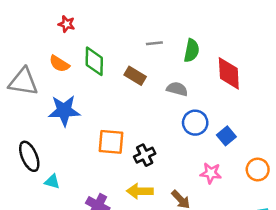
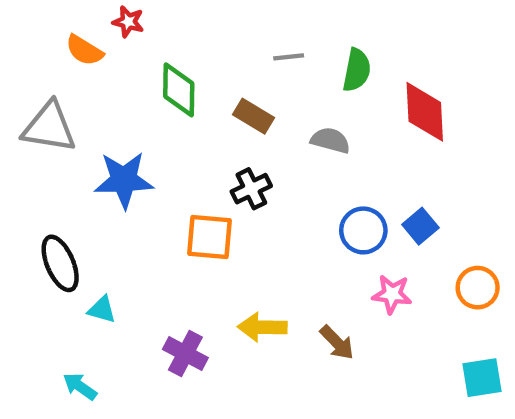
orange semicircle: (59, 64) -> (84, 50), moved
blue circle: (195, 123) -> (363, 230), moved
black cross: (145, 155) -> (251, 189), moved

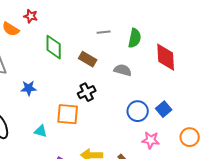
blue star: (124, 180) -> (29, 88), size x0.6
cyan triangle: (102, 310) -> (41, 131), moved

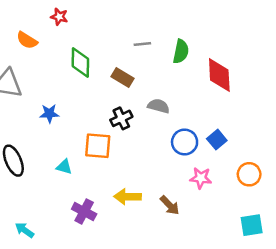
red star: (31, 16) -> (59, 17), moved
gray semicircle: (123, 70) -> (159, 106), moved

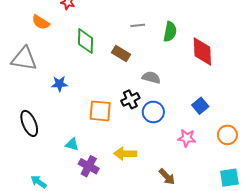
black cross: (121, 118) -> (130, 99), moved
blue circle: (185, 142) -> (153, 112), moved
cyan triangle: (64, 167) -> (72, 144), moved
brown arrow: (170, 205) -> (167, 177), moved

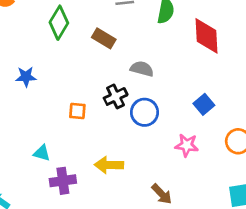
green diamond: (86, 41) -> (59, 23), turned 30
orange square: (100, 111) -> (77, 111), size x0.6
purple cross: (89, 166) -> (63, 181), turned -36

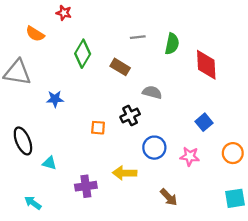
blue circle: (145, 112) -> (154, 148), moved
cyan triangle: (42, 153) -> (49, 163), moved

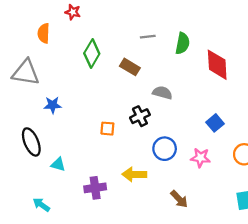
orange semicircle: (35, 34) -> (44, 33), turned 60
blue star: (55, 99) -> (53, 105), moved

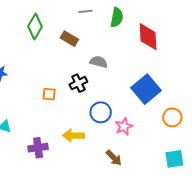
blue square: (215, 123) -> (146, 89), size x1.8
pink star: (200, 158) -> (124, 126), moved, turned -30

